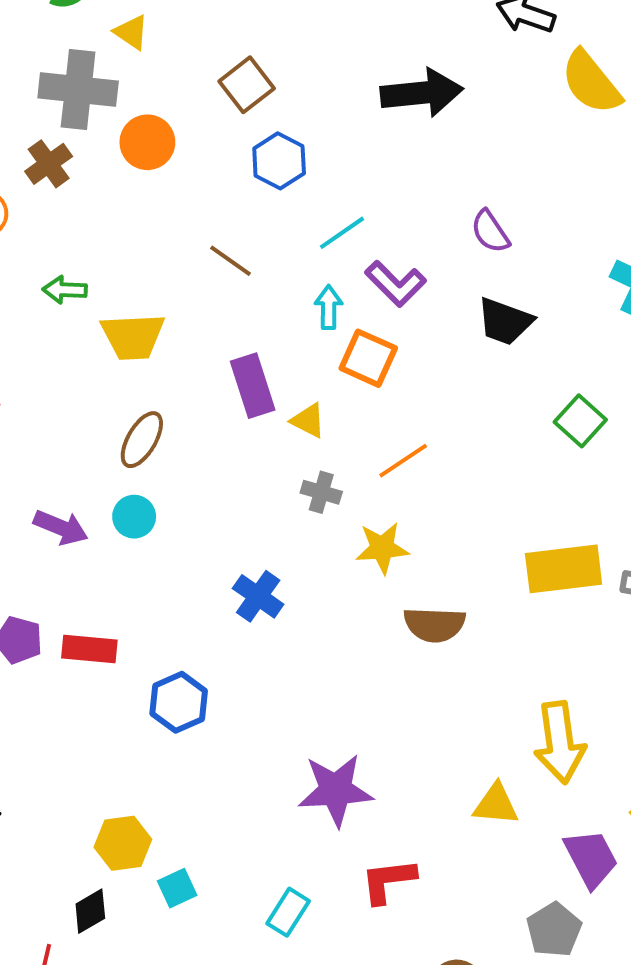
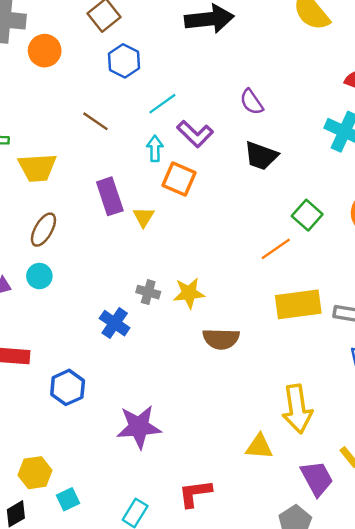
yellow triangle: (308, 421) -> (143, 217), turned 35
orange line: (403, 461) -> (276, 249), moved
gray cross: (321, 492) -> (148, 292), moved
purple star: (336, 790) -> (139, 427), moved

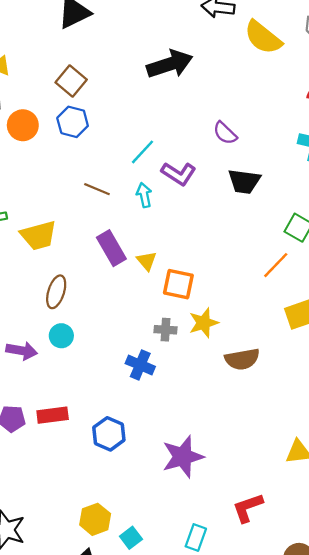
blue hexagon: (124, 61) -> (73, 122), moved
brown line: (95, 121) -> (97, 189), moved
orange square: (179, 179) -> (178, 284), moved

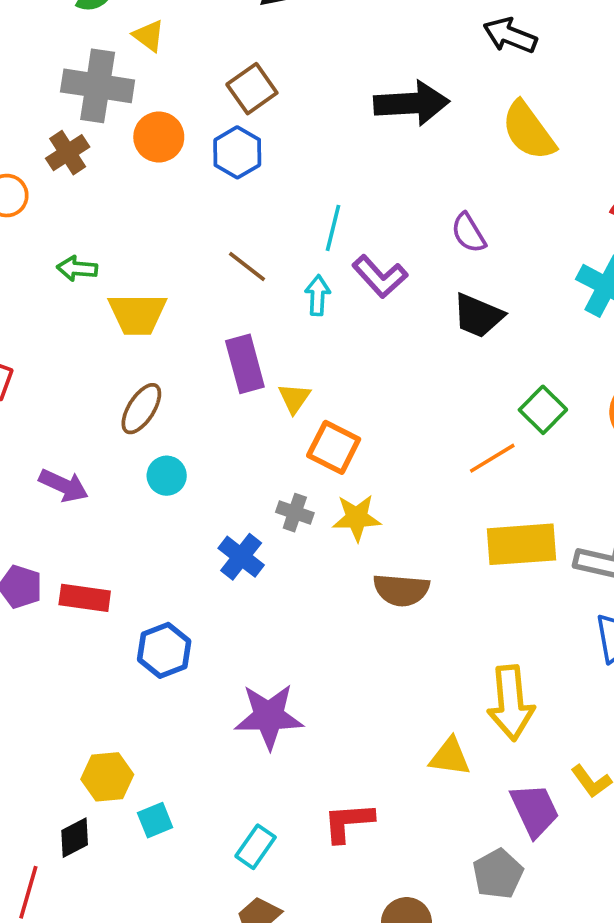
yellow semicircle: (263, 37) -> (528, 131), moved
cyan line: (142, 152) -> (333, 228), turned -44
cyan circle: (61, 336) -> (167, 476), moved

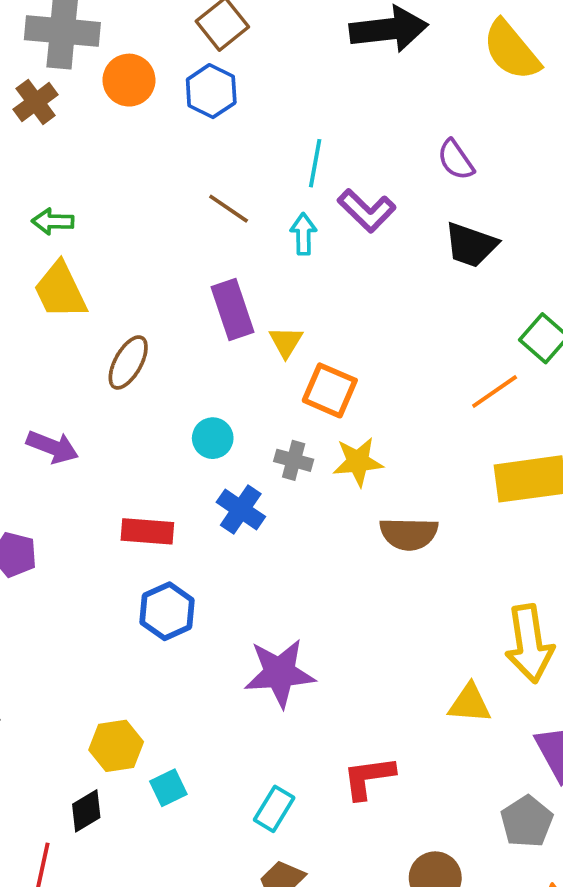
yellow trapezoid: (137, 314) -> (60, 291), moved, turned 68
cyan circle: (167, 476) -> (213, 438), moved
red rectangle: (85, 598) -> (147, 531), moved

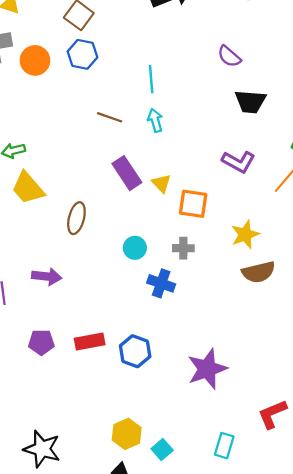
purple L-shape: (367, 211) -> (239, 162), moved
yellow star: (358, 462) -> (245, 234), moved
red rectangle: (147, 531) -> (90, 342), moved

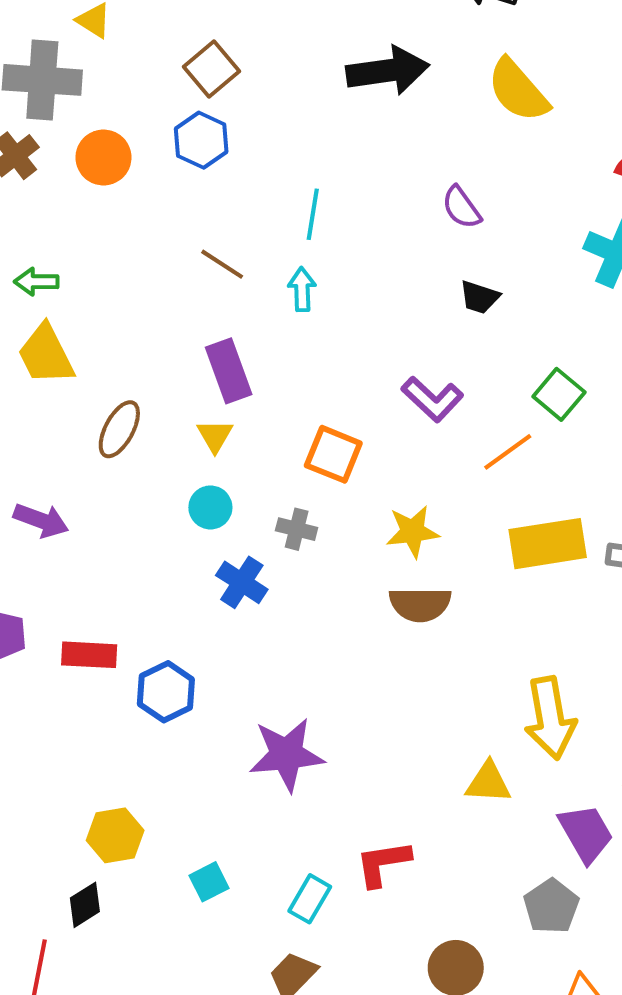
orange circle: (35, 60) -> (103, 157), moved
black trapezoid: (250, 102) -> (480, 297), size x0.7
yellow triangle: (161, 183) -> (215, 436), moved
cyan rectangle: (224, 446) -> (310, 899), moved
cyan square: (162, 449) -> (209, 882), moved

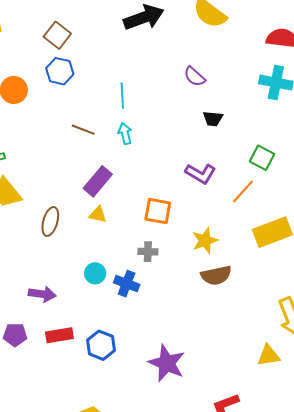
purple rectangle: (229, 371) -> (98, 181), turned 72
yellow triangle: (215, 436) -> (98, 215), turned -36
cyan circle: (210, 507) -> (95, 273), moved
purple arrow: (41, 520) -> (42, 294), moved
purple star: (286, 755) -> (167, 363), turned -30

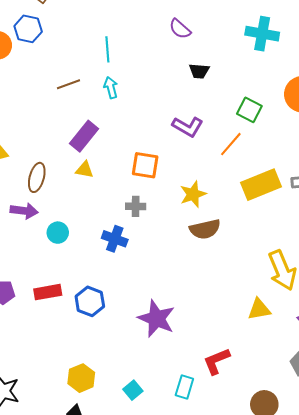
blue hexagon: (60, 71) -> (28, 29), moved
brown line: (83, 130) -> (69, 84), turned -40
cyan circle: (95, 273) -> (58, 233), moved
purple arrow: (42, 294) -> (24, 211), moved

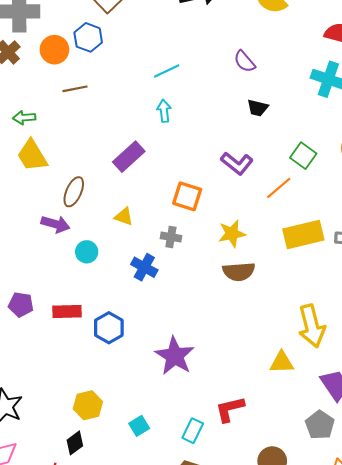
cyan line: (107, 49) -> (167, 71), turned 60
brown line: (69, 84) -> (75, 89), moved
yellow triangle: (85, 170) -> (124, 217), moved

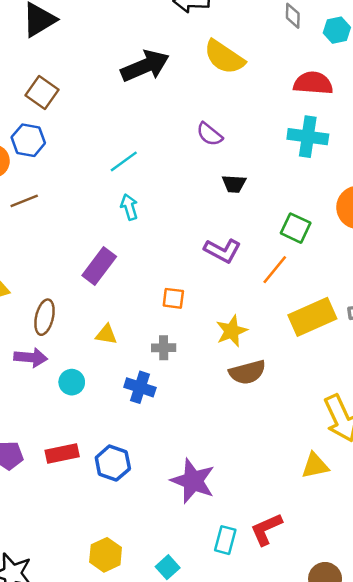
orange square: (187, 196) -> (173, 298), size x0.7
cyan rectangle: (193, 431) -> (225, 540), moved

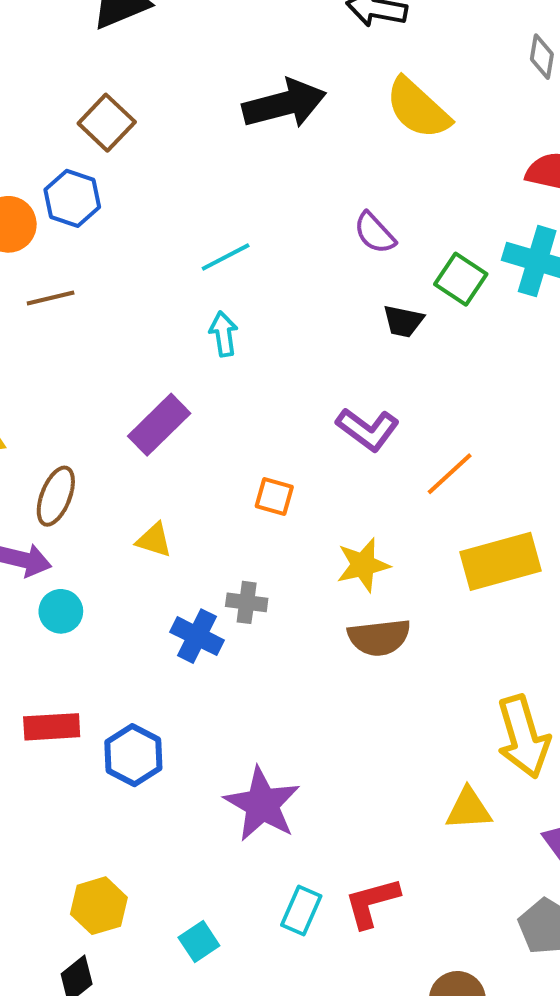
green square: (296, 228) -> (461, 279), moved
gray cross: (164, 348) -> (247, 602), moved
cyan circle: (72, 382) -> (61, 611), moved

